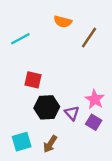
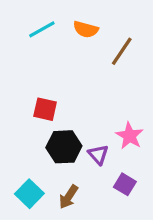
cyan line: (20, 39) -> (42, 29), moved
purple square: (94, 122) -> (125, 184), moved
cyan square: (22, 142) -> (29, 194), turned -30

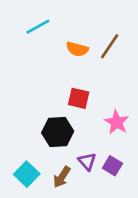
orange semicircle: (86, 29) -> (77, 49), moved
red square: (45, 109) -> (79, 98), moved
purple triangle: (98, 155) -> (87, 162), moved

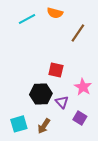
orange semicircle: (77, 49) -> (55, 13), moved
purple triangle: (87, 162) -> (62, 102), moved
cyan square: (27, 174) -> (19, 124), turned 30

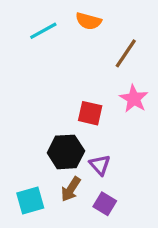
pink star: (83, 87) -> (134, 99), moved
purple square: (80, 118) -> (105, 204), moved
brown arrow: (44, 126) -> (71, 189), moved

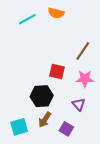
brown line: (126, 53) -> (83, 51), moved
pink star: (134, 99) -> (85, 79), moved, turned -30
purple triangle: (100, 165) -> (79, 104), moved

